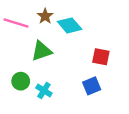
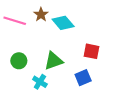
green triangle: (42, 51) -> (54, 61), moved
green circle: (21, 81) -> (19, 61), moved

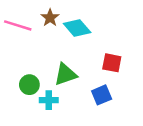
green circle: (19, 61) -> (29, 85), moved
cyan cross: (40, 82) -> (49, 100), turned -32

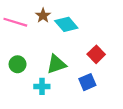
red square: (112, 63) -> (96, 54), turned 35
green circle: (29, 85) -> (18, 64), moved

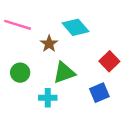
brown star: (43, 16) -> (49, 44), moved

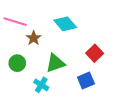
brown star: (49, 44) -> (34, 38), moved
cyan cross: (48, 98) -> (41, 85), turned 32

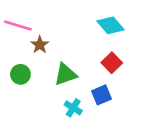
cyan diamond: (65, 24) -> (111, 25), moved
cyan cross: (41, 85) -> (73, 108), moved

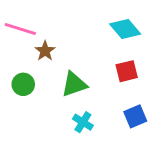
red square: (112, 63) -> (127, 71), turned 30
blue square: (102, 95) -> (135, 116), moved

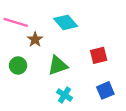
cyan diamond: (125, 29) -> (66, 22), moved

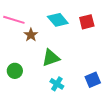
red square: (99, 55) -> (87, 22), moved
green circle: (18, 66) -> (15, 71), moved

